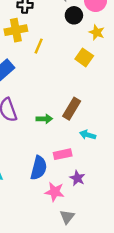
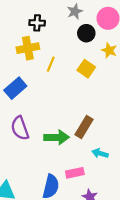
yellow square: (84, 57) -> (86, 69), moved
green arrow: (44, 119) -> (57, 137), size x1.5

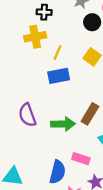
blue rectangle: (15, 88) -> (59, 76), moved, turned 30
pink rectangle: (75, 173) -> (81, 159), turned 30

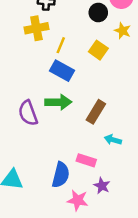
blue rectangle: (59, 76) -> (62, 71), turned 40
green arrow: (63, 124) -> (58, 102), moved

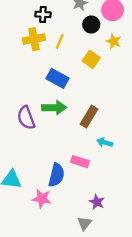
yellow line: (61, 45) -> (60, 41), moved
purple star: (102, 186) -> (97, 202), moved
pink star: (78, 200) -> (42, 199), moved

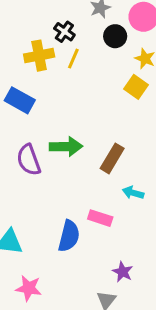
black cross: (43, 14) -> (64, 32), moved, turned 32
yellow square: (91, 59) -> (136, 87), moved
blue rectangle: (58, 78) -> (20, 100), moved
pink star: (42, 199) -> (29, 288), moved

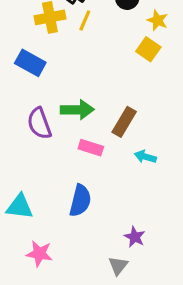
pink rectangle: (100, 218) -> (91, 148), moved

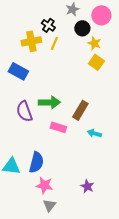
yellow star: (157, 20) -> (94, 43), moved
blue semicircle: (80, 201) -> (36, 162), moved
pink star: (39, 254) -> (44, 185), moved
gray triangle: (118, 266) -> (49, 205), moved

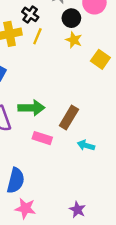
yellow star: (94, 43) -> (74, 40), moved
yellow square: (96, 62) -> (100, 59), moved

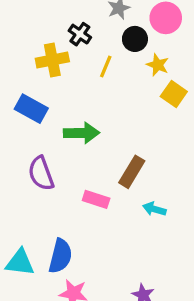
yellow line: (37, 36) -> (106, 66), moved
yellow star: (74, 40) -> (158, 65), moved
green arrow: (31, 108) -> (81, 133), moved

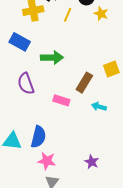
yellow square: (174, 94) -> (111, 69), moved, turned 35

